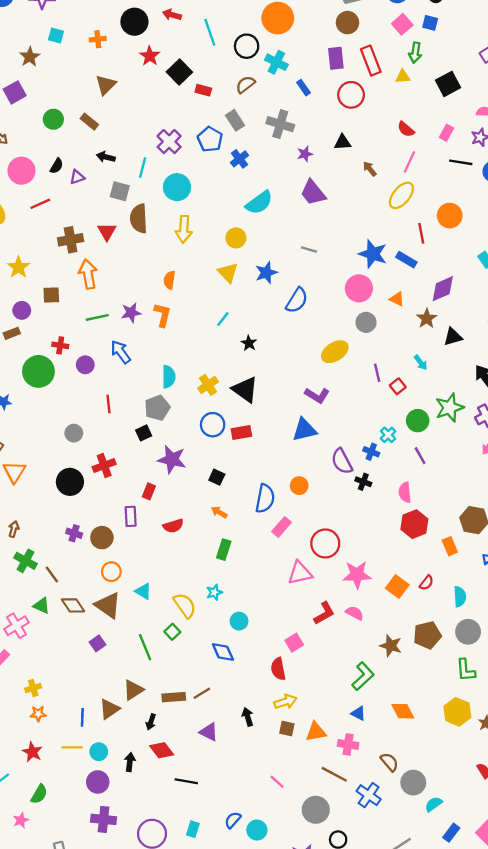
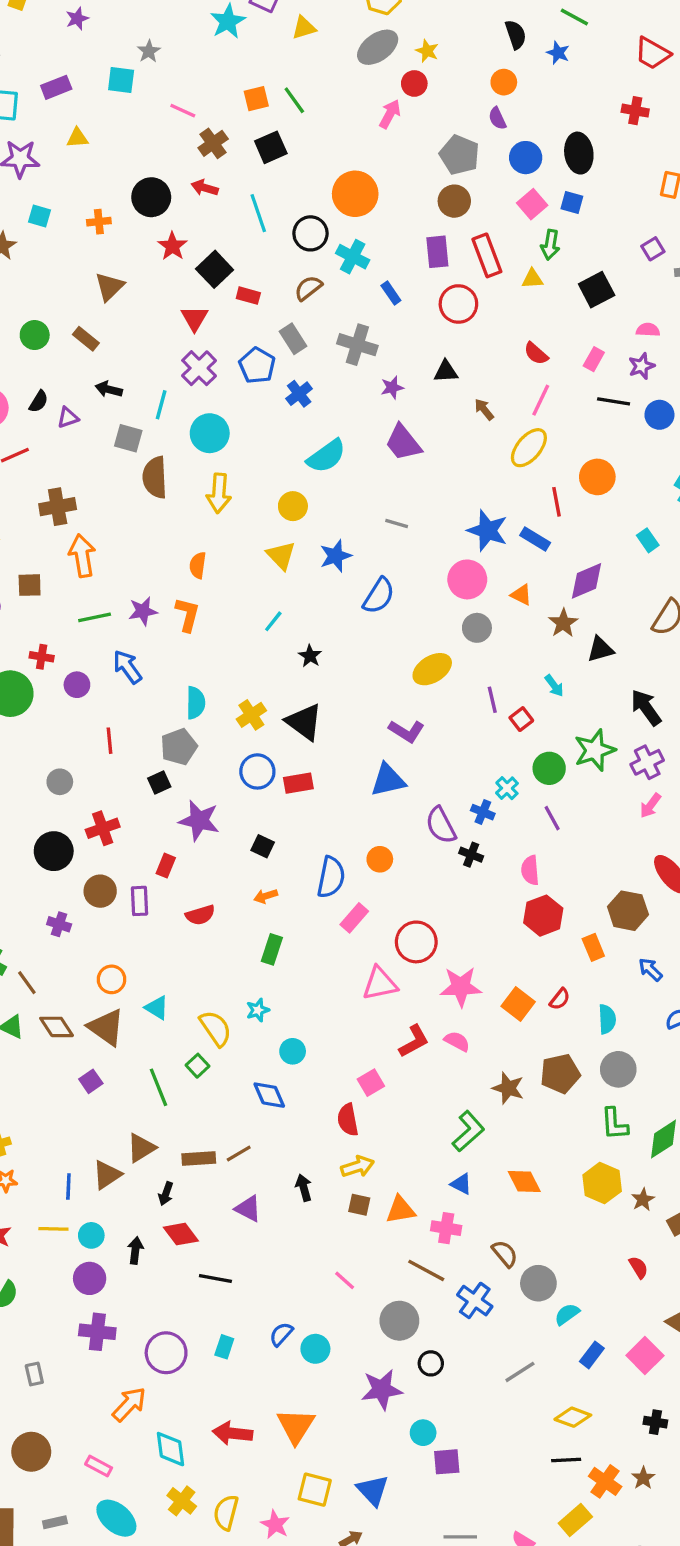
red triangle: (107, 232) -> (194, 318), moved
orange arrow: (219, 512) -> (266, 896), turned -49
brown circle: (102, 538) -> (100, 891), moved

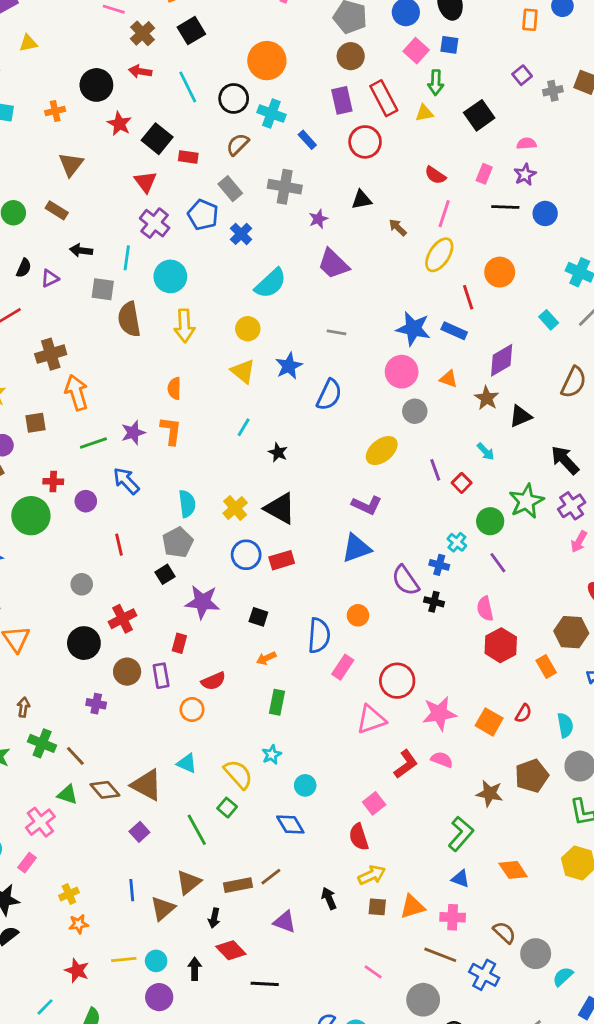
orange circle: (112, 979) -> (192, 710), moved
blue line: (68, 1186) -> (132, 890), moved

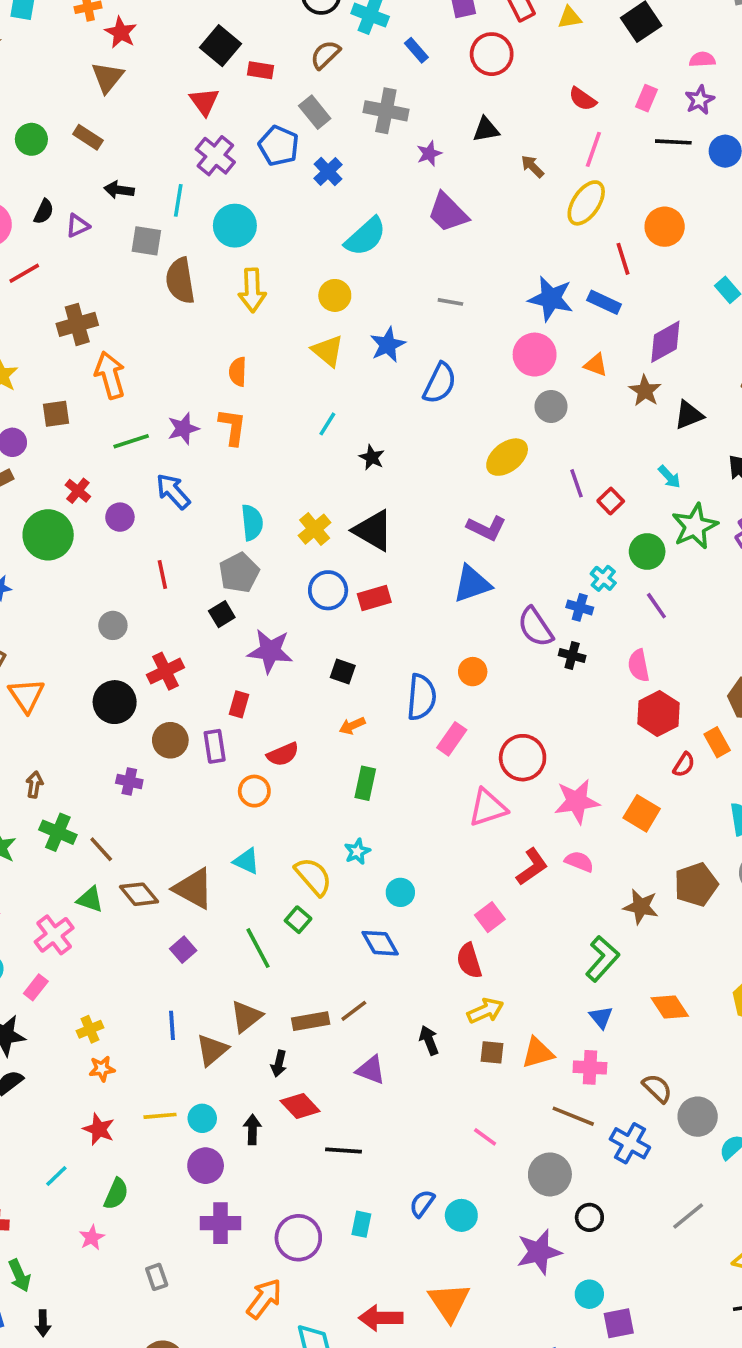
red star: (119, 124) -> (121, 32), moved
cyan arrow: (486, 451) -> (669, 477), moved
red cross: (53, 482) -> (78, 491), turned 36
red semicircle: (523, 713) -> (684, 765), moved
blue triangle: (460, 879) -> (601, 1017), turned 30

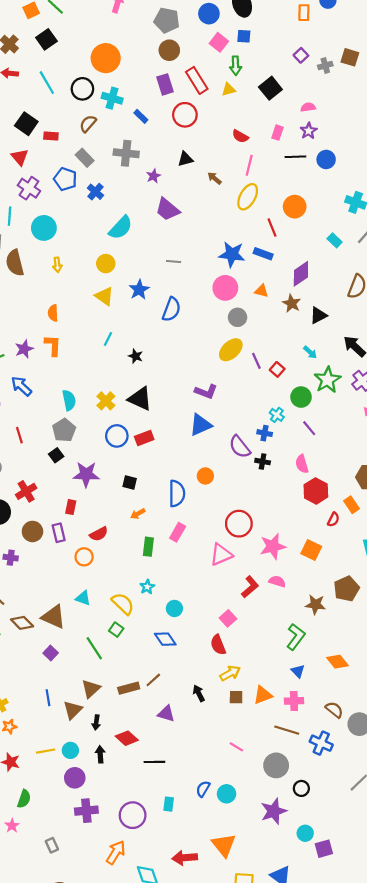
yellow arrow: (252, 290) -> (57, 265), size x0.6
yellow ellipse: (507, 457) -> (231, 350), moved
pink rectangle: (452, 739) -> (178, 532), moved
black arrow: (279, 1064) -> (96, 723), moved

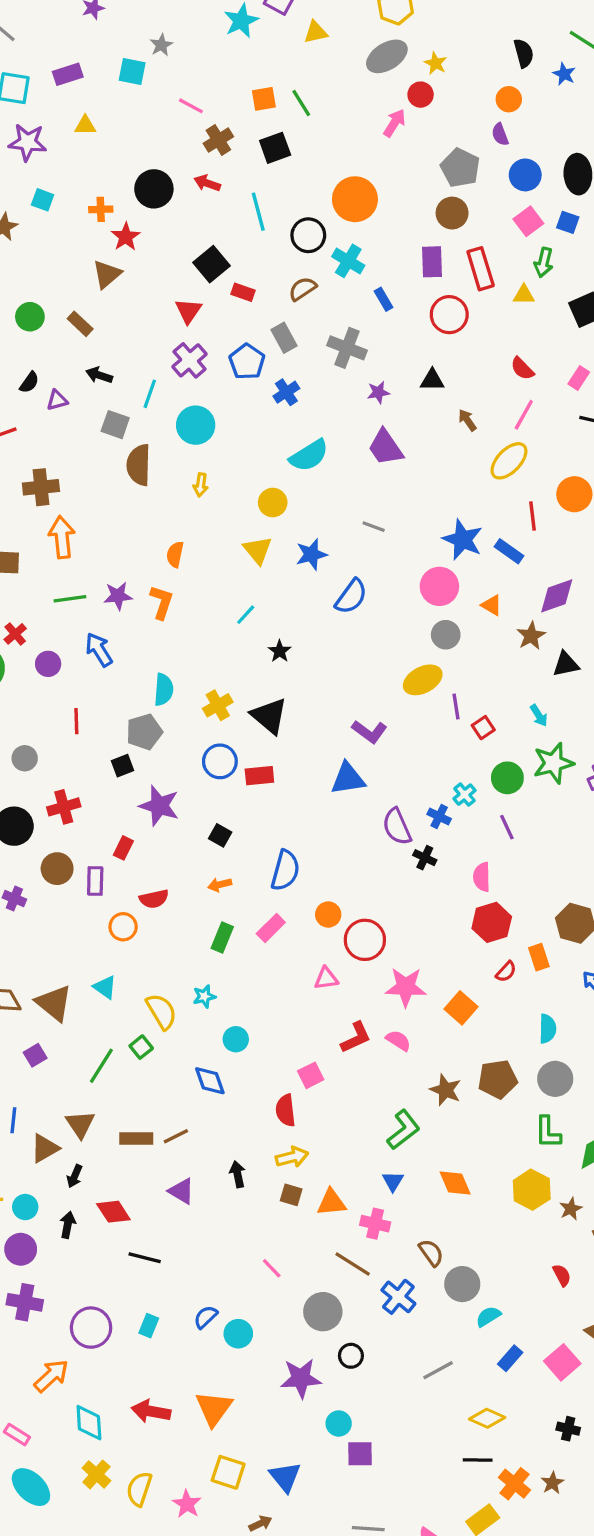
orange circle: (205, 476) -> (328, 915), moved
pink triangle: (221, 555) -> (326, 978), size x0.7
green line: (94, 648) -> (101, 1066), turned 50
brown triangle: (91, 689) -> (80, 1124), turned -36

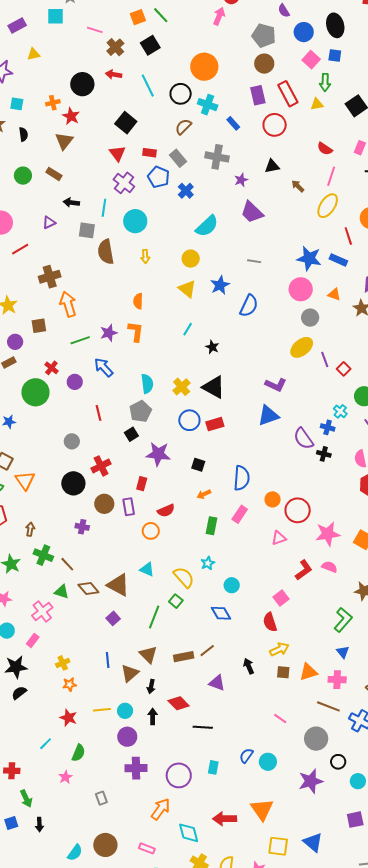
red rectangle: (243, 292) -> (149, 153), moved
black semicircle: (29, 382) -> (23, 134), moved, turned -32
cyan circle: (339, 1423) -> (358, 781), moved

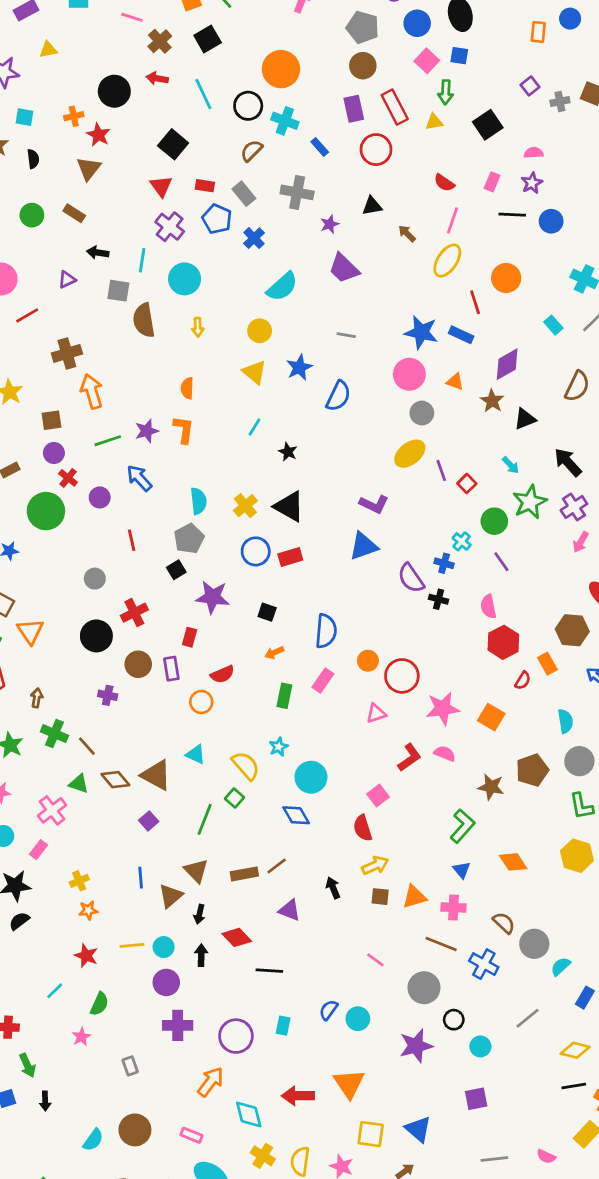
purple circle: (15, 342) -> (54, 453), moved
cyan circle: (232, 585) -> (311, 777), size x1.5

